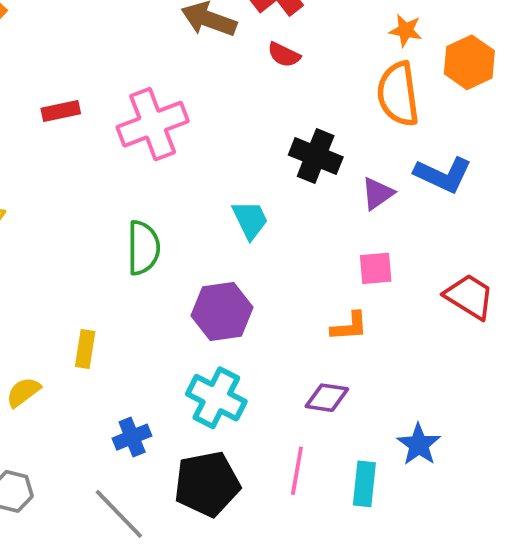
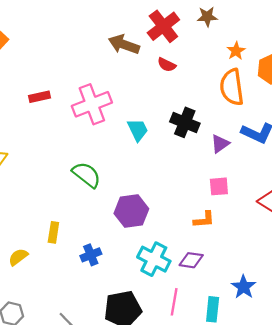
orange star: (406, 30) -> (236, 51), turned 30
cyan trapezoid: (250, 220) -> (138, 130), moved
green semicircle: (143, 248) -> (87, 175), turned -52
cyan cross: (216, 398) -> (154, 259), moved
blue cross: (132, 437) -> (91, 255), moved

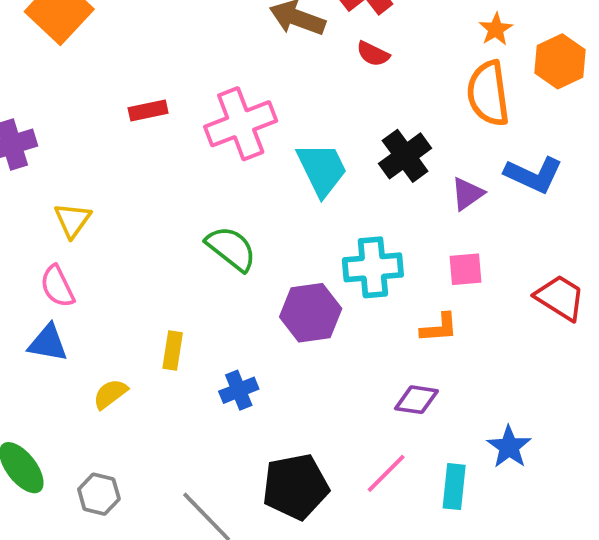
black cross: (185, 122) -> (405, 156), turned 32
cyan trapezoid: (138, 130) -> (322, 169), size x1.4
cyan cross: (154, 259) -> (373, 267), moved, turned -32
pink line: (174, 302) -> (386, 473), turned 35

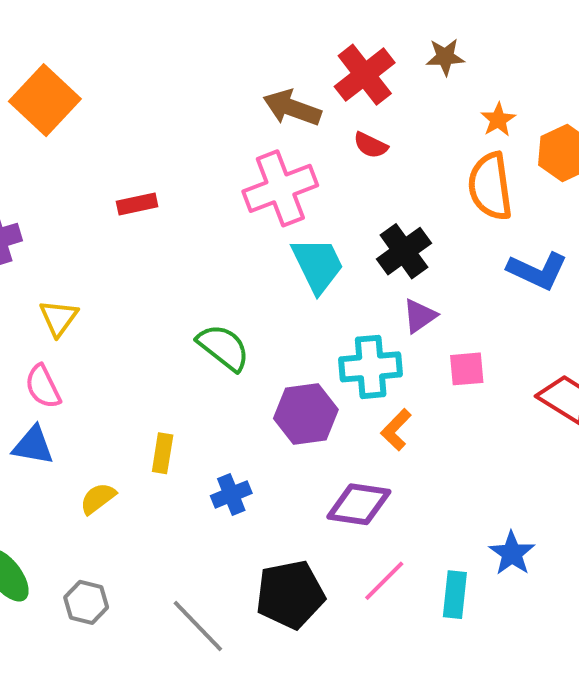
pink cross: (241, 124) -> (280, 188), moved
purple triangle: (467, 194) -> (420, 316), moved
orange L-shape: (439, 328) -> (396, 430), moved, turned 138
purple diamond: (416, 400) -> (359, 504), moved, size x1.4

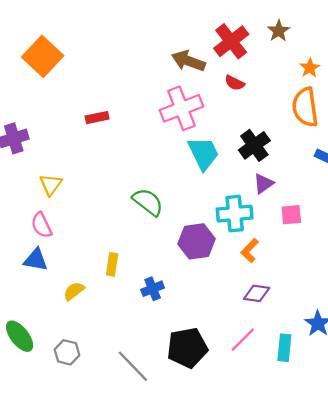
brown star: (445, 57) -> (279, 31), turned -30
purple diamond: (359, 504) -> (257, 293), moved, size x0.7

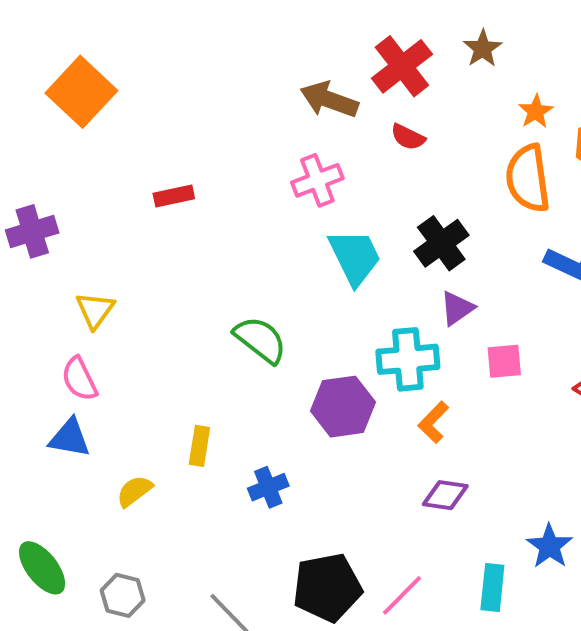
pink cross: (181, 108) -> (317, 180), size x0.7
pink line: (243, 340) -> (402, 595), moved

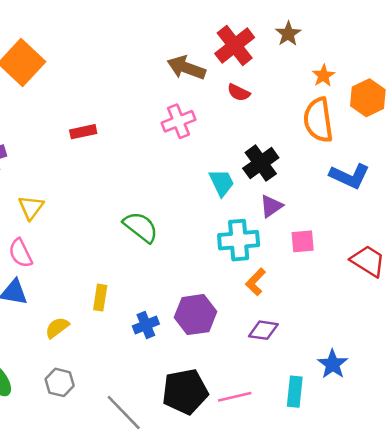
cyan trapezoid: (355, 257) -> (222, 183), moved, size x0.7
purple hexagon: (343, 407) -> (195, 315), moved
gray hexagon: (123, 595) -> (60, 382), moved
pink line: (402, 595) -> (235, 397), turned 32

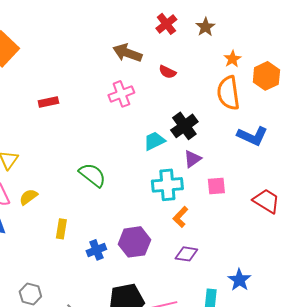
red cross: (235, 46) -> (166, 24), moved, size x0.7
cyan trapezoid: (222, 183) -> (154, 141), turned -90
yellow semicircle: (57, 328) -> (28, 197), moved

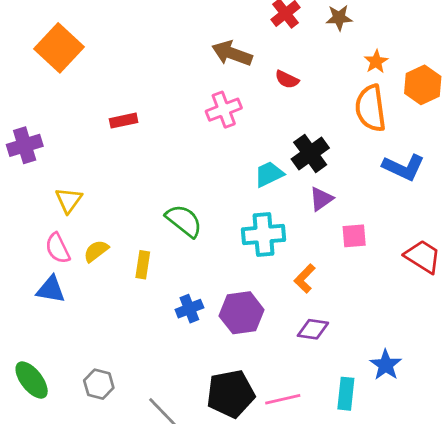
brown star: (205, 27) -> (339, 18), turned 30
cyan cross: (167, 185) -> (264, 235), moved
yellow rectangle: (61, 229) -> (143, 265), moved
blue cross: (96, 250) -> (189, 309), moved

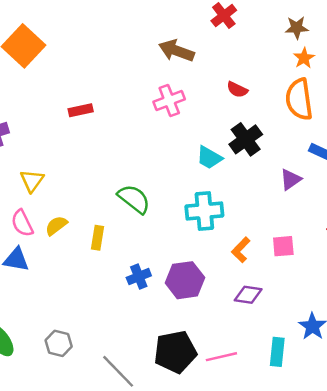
brown star: (339, 18) -> (297, 28), moved
red semicircle: (287, 79) -> (237, 90), moved
cyan trapezoid: (269, 174) -> (209, 158), turned -124
purple triangle: (321, 199) -> (291, 179), moved
pink square: (354, 236) -> (283, 246), moved

